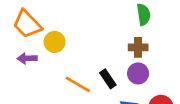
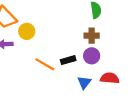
black rectangle: (108, 79) -> (68, 60), turned -72

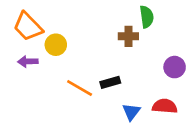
brown cross: (92, 36) -> (128, 36), moved
purple circle: (92, 56) -> (175, 67), moved

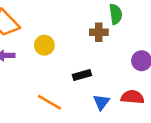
yellow circle: (56, 45) -> (44, 45), moved
orange line: (80, 88) -> (50, 102), moved

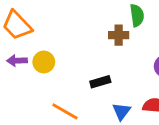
yellow circle: (44, 45) -> (44, 62), moved

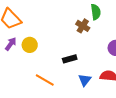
brown cross: (119, 35) -> (83, 26), turned 32
purple arrow: (17, 61) -> (11, 44), turned 128

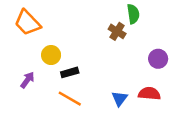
purple arrow: (11, 44) -> (27, 80), moved
black rectangle: (70, 59) -> (70, 72), moved

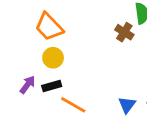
orange trapezoid: (27, 23) -> (49, 27), moved
black rectangle: (70, 72) -> (52, 86), moved

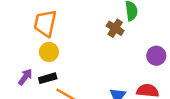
orange trapezoid: (49, 27) -> (45, 23), turned 56

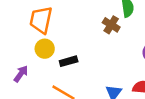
black rectangle: (48, 78) -> (69, 61), moved

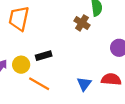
yellow circle: (45, 49) -> (21, 65), moved

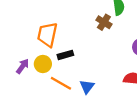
orange trapezoid: (19, 18) -> (47, 35), moved
blue triangle: (84, 84) -> (87, 87), moved

